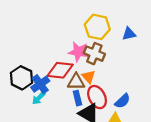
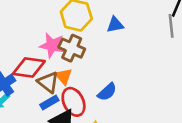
brown triangle: (76, 82) -> (48, 82), turned 36
blue rectangle: (77, 98) -> (49, 103), turned 72
blue semicircle: (122, 101) -> (107, 92), moved

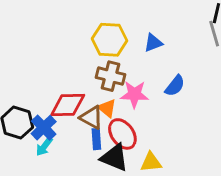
pink star: (52, 45) -> (134, 94), moved
blue semicircle: (107, 92) -> (175, 86), moved
blue rectangle: (49, 103) -> (96, 139), turned -54

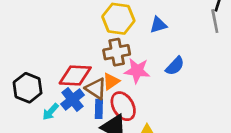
brown cross: (111, 76) -> (117, 52), turned -30
orange triangle: (107, 108) -> (111, 81), turned 42
blue cross: (44, 128) -> (73, 99), moved

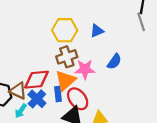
orange triangle: (111, 81) -> (65, 81), size x1.5
brown triangle: (96, 89) -> (18, 91), moved
blue rectangle: (99, 109) -> (58, 94), moved

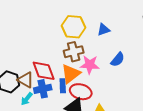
red diamond: (36, 80) -> (44, 71), turned 70
blue cross: (37, 99) -> (43, 89), turned 30
red ellipse: (78, 99) -> (81, 92), turned -40

